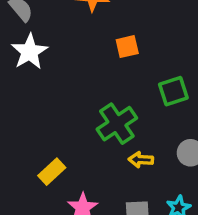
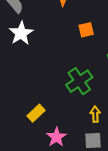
yellow arrow: (141, 160) -> (95, 114), moved, turned 84

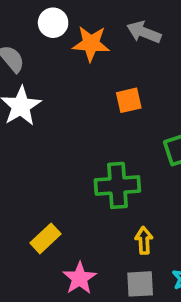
green cross: (79, 81) -> (117, 185), turned 30

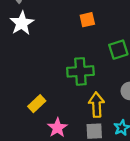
yellow arrow: (144, 240) -> (97, 105), size x1.5

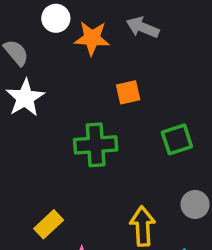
green cross: (80, 71) -> (96, 145), moved

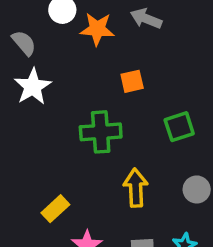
yellow arrow: (143, 226) -> (136, 188), moved

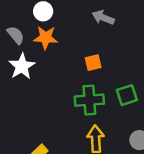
orange star: (97, 29) -> (46, 38), moved
green cross: (101, 132) -> (89, 100), moved

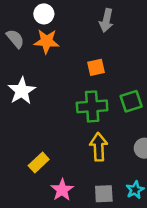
gray arrow: (103, 18) -> (106, 20), turned -100
white star: (22, 66) -> (22, 91), moved

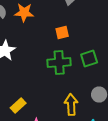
yellow arrow: (99, 147) -> (71, 104), moved

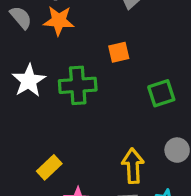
green cross: (59, 62) -> (78, 85), moved

